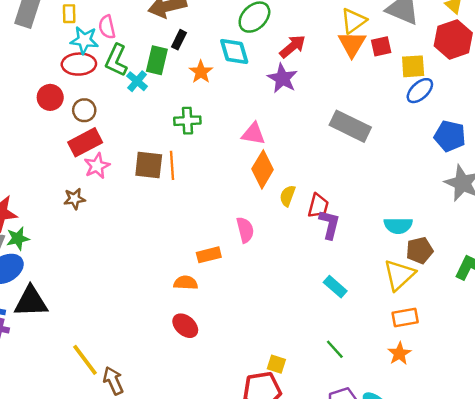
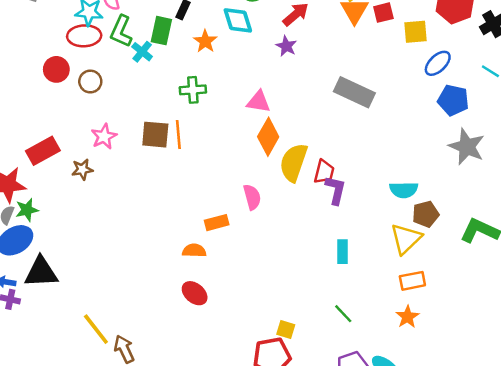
purple star: (282, 78) -> (286, 46), size x0.7
blue ellipse: (420, 91) -> (438, 63), moved
red rectangle: (85, 142) -> (43, 151), moved
yellow semicircle: (287, 196) -> (293, 162), size x1.8
cyan rectangle: (335, 287) -> (343, 252), turned 50

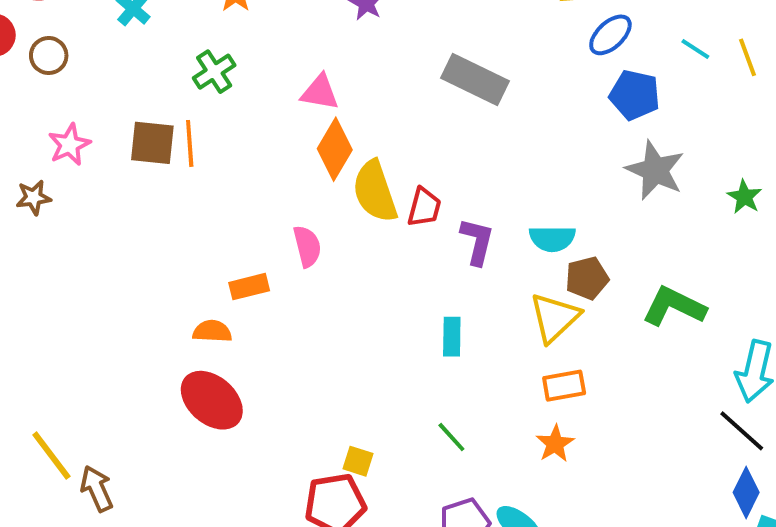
green cross: (193, 90) -> (214, 72), turned -30
yellow semicircle: (293, 162) -> (375, 191), turned -39
purple L-shape: (336, 190) -> (477, 241), moved
red ellipse: (195, 293) -> (212, 400), size x1.5

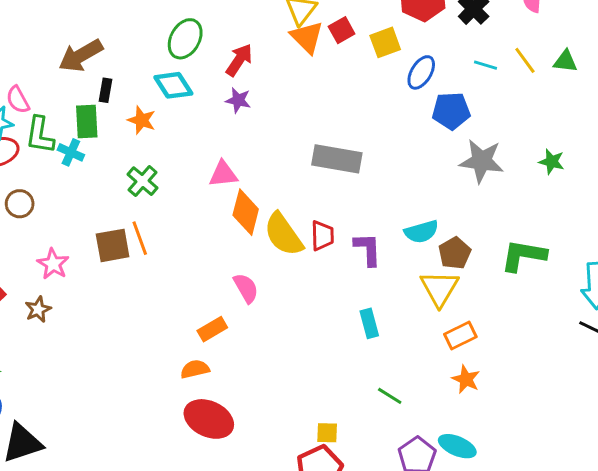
gray rectangle: (475, 80) -> (337, 159), moved

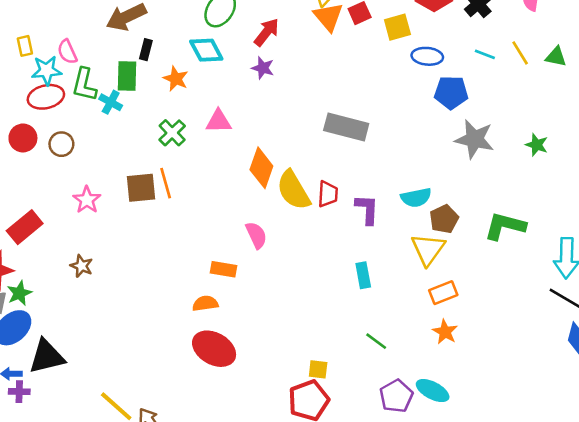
blue ellipse: (421, 72) -> (427, 56), turned 60
pink triangle: (223, 174) -> (218, 121), moved
brown star: (38, 309) -> (82, 266), moved, turned -30
orange rectangle: (212, 329) -> (224, 269), turned 35

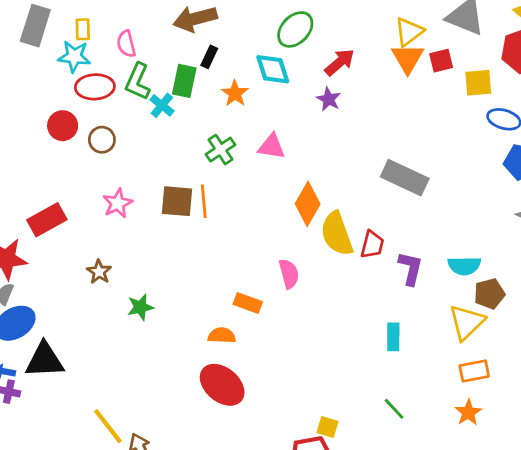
cyan star: (46, 71) -> (74, 56), moved
green star: (19, 293) -> (140, 307), moved

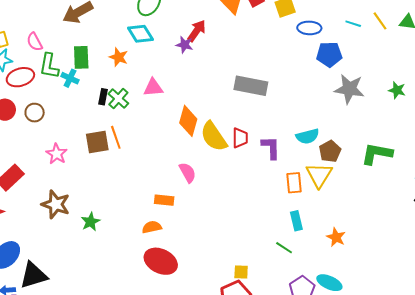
black rectangle: (209, 57) -> (103, 97), moved
red arrow: (340, 62) -> (197, 31), moved
brown star: (99, 272) -> (56, 204), size x1.6
cyan rectangle: (393, 337) -> (296, 221), moved
orange rectangle: (474, 371) -> (294, 183), moved, turned -70

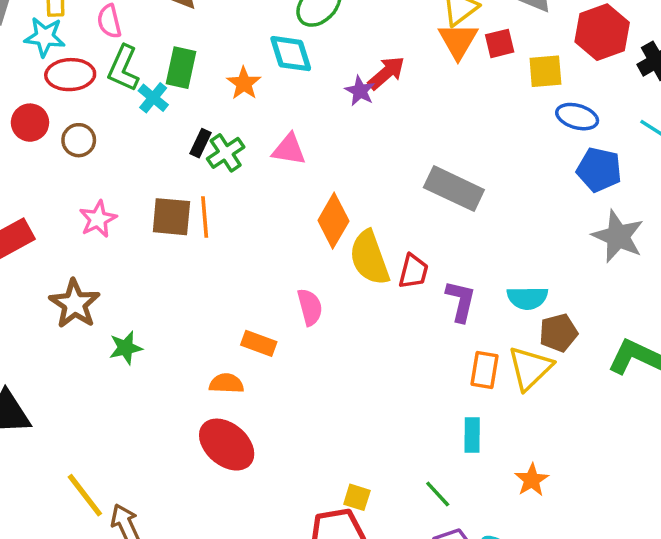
green line: (284, 248) -> (438, 494), moved

